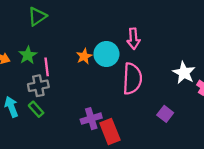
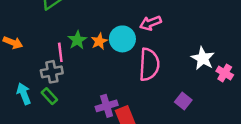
pink arrow: (133, 39) -> (150, 23), turned 72
green star: (28, 55) -> (77, 40), moved

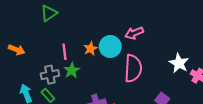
green star: (77, 40) -> (72, 70), moved
pink line: (60, 52) -> (64, 52), moved

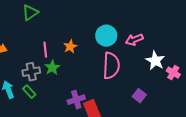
pink arrow: (134, 33) -> (134, 40), moved
cyan circle: (110, 47) -> (106, 36), moved

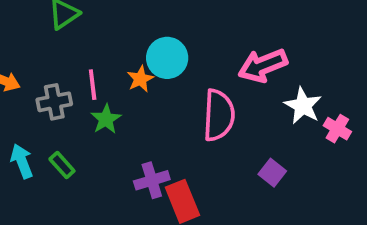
cyan circle: (106, 36) -> (167, 58), moved
pink arrow: (134, 40) -> (263, 66), size x1.4
gray cross: (31, 72) -> (54, 102), moved

